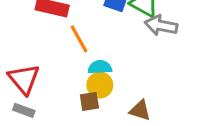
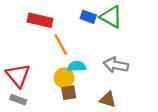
gray arrow: (161, 25) -> (116, 65), moved
yellow circle: (100, 85) -> (64, 78), moved

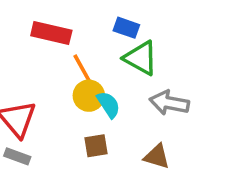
green triangle: (111, 17) -> (141, 58), moved
cyan semicircle: (77, 66) -> (108, 105), turned 60
yellow circle: (64, 78) -> (89, 96), moved

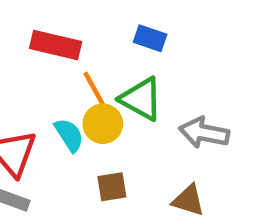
green triangle: (141, 58) -> (141, 99), moved
cyan semicircle: (108, 105) -> (69, 135), moved

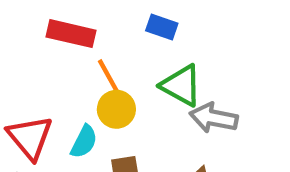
green triangle: (141, 99) -> (181, 85), moved
cyan semicircle: (69, 135) -> (84, 142), moved, turned 60

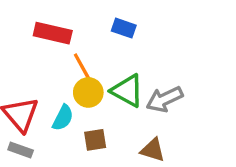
green triangle: (181, 85) -> (127, 91), moved
gray arrow: (214, 118) -> (164, 99), turned -36

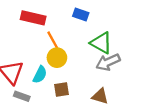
green triangle: (127, 91) -> (101, 43), moved
gray rectangle: (21, 150) -> (22, 96), moved

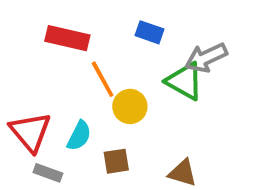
yellow circle: (57, 58) -> (130, 106), moved
gray arrow: (108, 62) -> (206, 58), moved

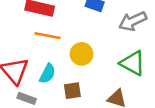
orange line: (103, 79) -> (47, 36), moved, turned -50
green triangle: (185, 81) -> (133, 63), moved

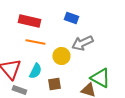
gray arrow: (133, 21) -> (82, 43), moved
green triangle: (133, 63) -> (100, 78), moved

